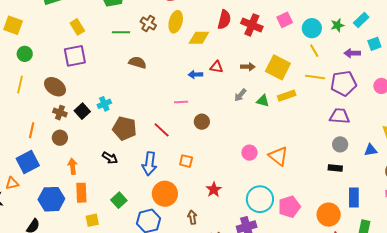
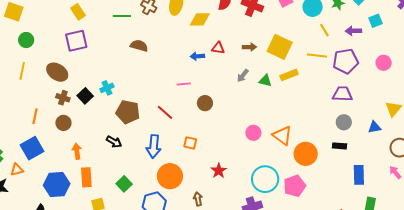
yellow line: (314, 51) -> (324, 30), moved
orange circle: (329, 215) -> (306, 154), moved

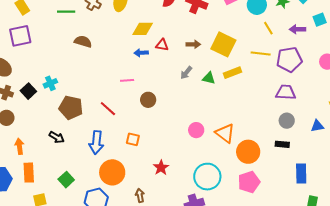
yellow diamond: (200, 19) -> (143, 29), moved
pink pentagon: (295, 186) -> (249, 182), moved

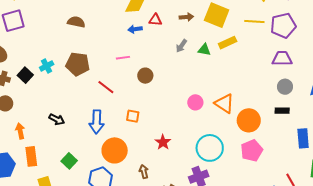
brown pentagon: (71, 108) -> (78, 64), moved

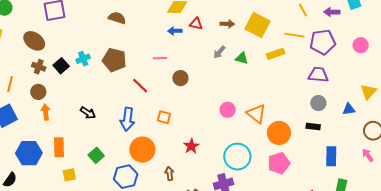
yellow rectangle: (228, 43) -> (276, 54), moved
orange arrow: (20, 131) -> (46, 112), moved

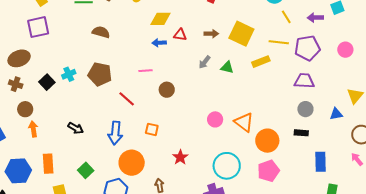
brown ellipse: (34, 41) -> (19, 58), turned -55
brown cross: (39, 67) -> (16, 84), moved

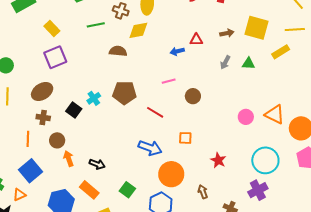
yellow diamond: (160, 19) -> (138, 30), moved
black arrow: (76, 128) -> (97, 164), moved
blue arrow: (115, 133) -> (150, 148), turned -65
orange rectangle: (48, 164) -> (89, 190), turned -36

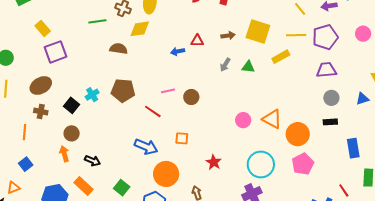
yellow rectangle: (52, 28) -> (43, 28), moved
pink line: (169, 81) -> (168, 91), moved
brown circle: (57, 140) -> (72, 133), moved
blue square: (30, 171) -> (26, 164), size x0.6

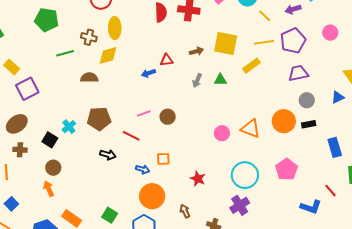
orange circle: (298, 134) -> (284, 121), moved
blue arrow: (146, 147) -> (143, 169), moved, size x0.6
black arrow: (93, 161) -> (108, 155), moved

